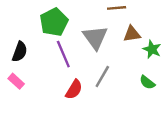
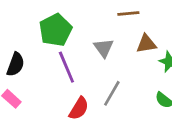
gray triangle: (95, 37) -> (104, 48), size x0.7

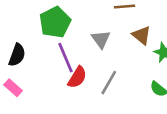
brown triangle: (146, 44) -> (142, 35), turned 48
red semicircle: (79, 108) -> (77, 77), moved

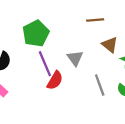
gray triangle: (101, 39) -> (75, 58), moved
gray line: (109, 83) -> (100, 85), moved, turned -50

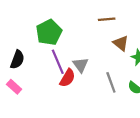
gray triangle: (75, 58) -> (81, 65), moved

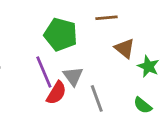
green pentagon: (49, 32) -> (61, 34), moved, turned -30
gray line: (111, 82) -> (97, 98), moved

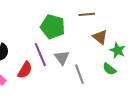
red semicircle: (56, 93) -> (25, 70), moved
green semicircle: (143, 105) -> (109, 69), moved

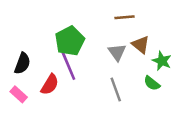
green pentagon: (53, 27) -> (70, 41), moved, turned 30
gray triangle: (62, 58) -> (117, 52), moved

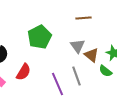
brown triangle: (141, 45) -> (92, 55), moved
purple line: (68, 66) -> (58, 84), moved

